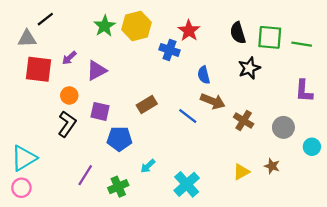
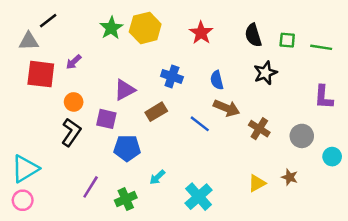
green square: (270, 37) -> (287, 40), size x0.6
blue cross: (170, 50) -> (172, 76), moved
purple triangle: (97, 70) -> (125, 90), moved

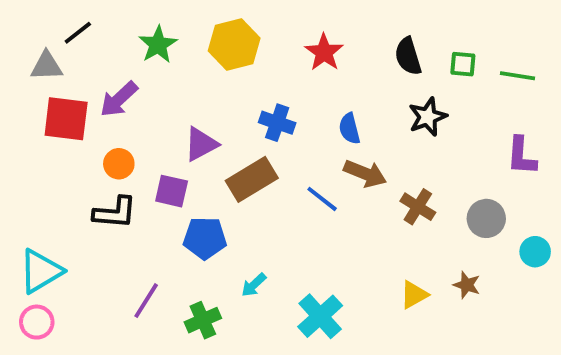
green star: (111, 28) -> (158, 45), moved
purple arrow: (74, 62) -> (119, 99), size x1.5
brown rectangle: (156, 112) -> (252, 179), size x1.4
black L-shape: (71, 132) -> (115, 213), turned 60

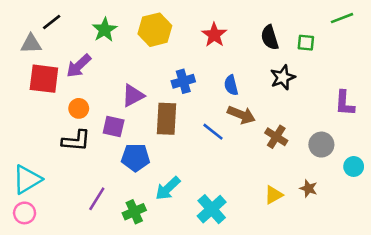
green line: (518, 76) -> (342, 18), moved, turned -30
blue cross: (277, 123) -> (183, 81), turned -35
brown rectangle: (252, 179) -> (167, 119), turned -56
cyan arrow: (254, 285) -> (168, 188), size x1.5

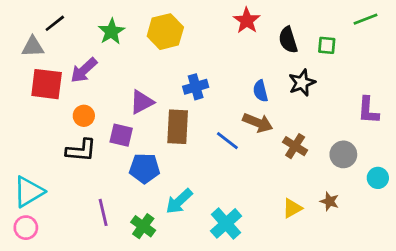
red star: (214, 35) -> (247, 21), moved
blue semicircle: (231, 85) -> (261, 91), moved
purple line: (97, 199) -> (103, 212), turned -45
green cross: (134, 212) -> (143, 226), turned -30

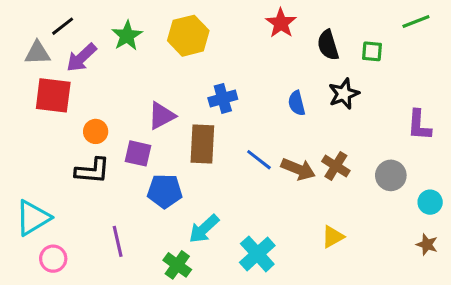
purple arrow: (84, 70) -> (81, 58), moved
brown arrow: (258, 123) -> (298, 169), moved
brown star: (330, 201) -> (427, 245), moved
green cross: (143, 226) -> (177, 265), moved
pink circle: (26, 228) -> (53, 259), moved

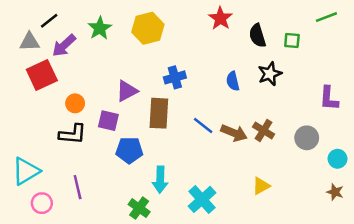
red square: (53, 95) -> (42, 75), turned -32
cyan arrow: (204, 229) -> (160, 180), turned -45
purple line: (118, 241) -> (78, 187), moved

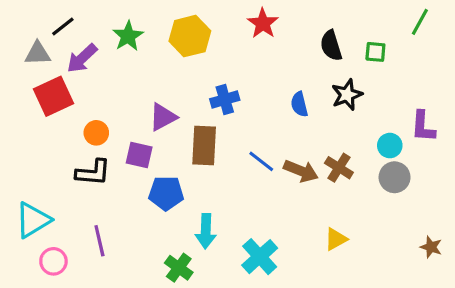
green line: (326, 17) -> (420, 22), turned -40
red star: (220, 18) -> (263, 23), moved
cyan circle: (338, 159) -> (390, 146), moved

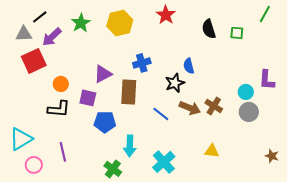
black star: (347, 95) -> (175, 83), moved
blue line: (261, 161) -> (161, 114), moved
yellow triangle: (336, 239) -> (212, 151), turned 35

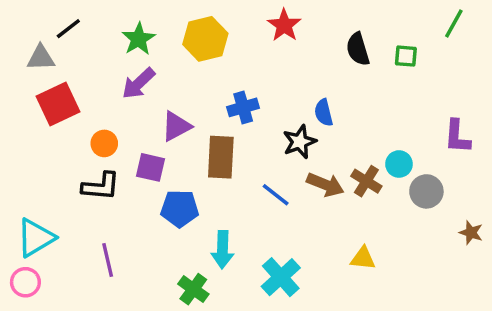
purple arrow: (52, 37) -> (139, 83), moved
cyan circle: (246, 92) -> (399, 164), moved
brown star: (272, 156) -> (471, 233), moved
pink circle: (34, 165) -> (25, 282), moved

